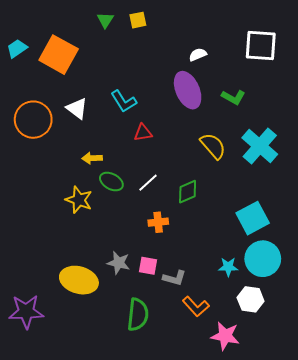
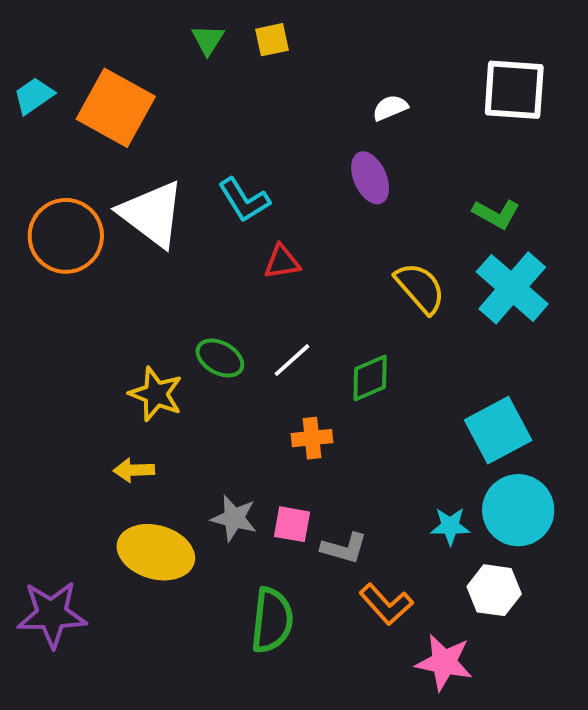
purple ellipse: (188, 90) -> (370, 178), size x0.7
green L-shape: (233, 97) -> (496, 214), moved
white triangle: (77, 108) -> (152, 214), size x1.6
yellow arrow: (92, 158) -> (134, 470), moved

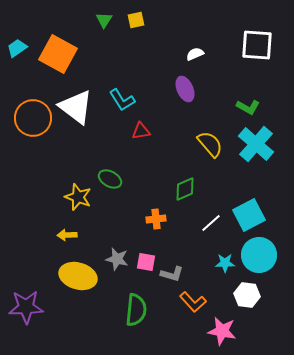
white line: (292, 360) -> (211, 223), moved

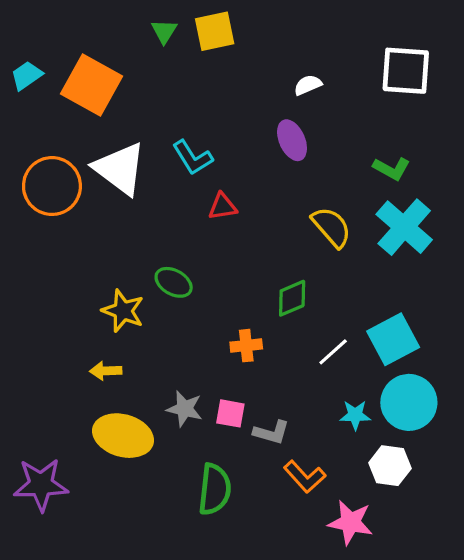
yellow square: (136, 20) -> (215, 31), size x1.5

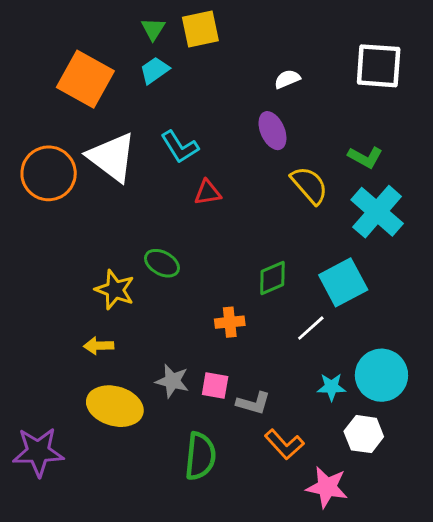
cyan trapezoid: (27, 75) -> (155, 70), moved
yellow semicircle: (332, 227) -> (309, 185), moved
cyan square: (393, 339) -> (343, 282), moved

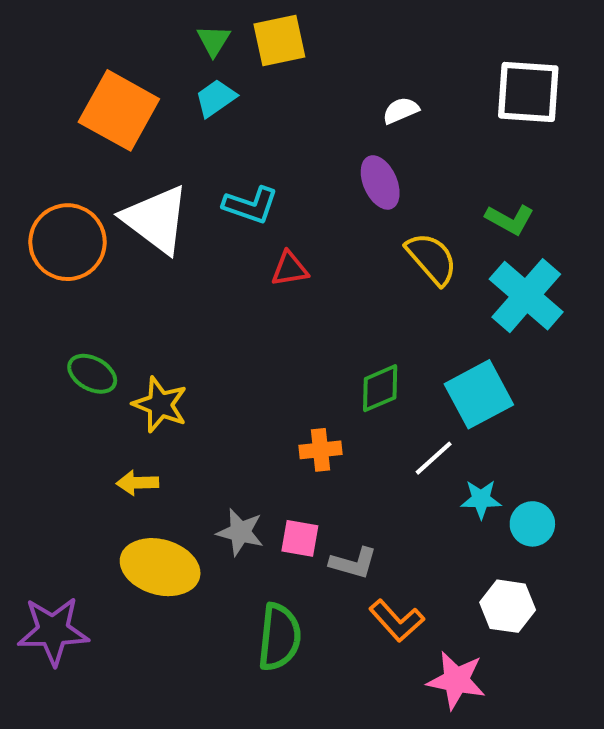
cyan L-shape: (180, 147) -> (251, 205), turned -39
green ellipse: (162, 263) -> (92, 374), moved
cyan circle: (381, 375) -> (532, 524), size x0.6
cyan star: (331, 387) -> (481, 499), moved

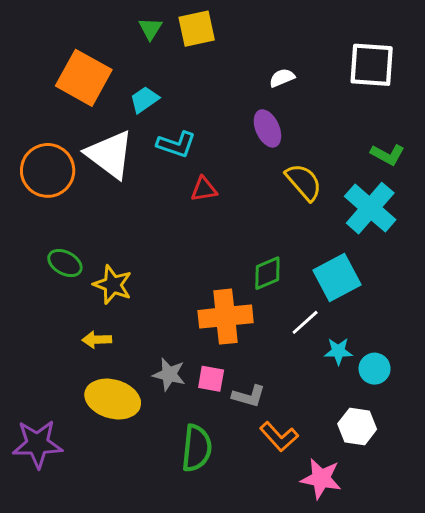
cyan trapezoid: (216, 98) -> (145, 100), moved
green L-shape: (510, 219) -> (388, 155), moved
orange cross: (321, 450) -> (226, 317), size x1.8

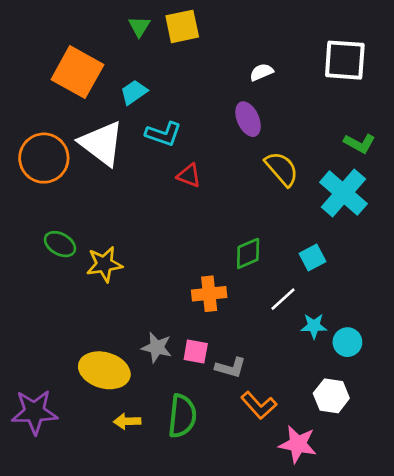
red triangle: (204, 189) -> (189, 176), turned 30
cyan square: (337, 277) -> (313, 257), size x0.6
yellow star: (113, 285) -> (104, 264), turned -30
orange cross: (226, 317) -> (209, 294), size x0.7
yellow arrow: (97, 340) -> (127, 421), moved

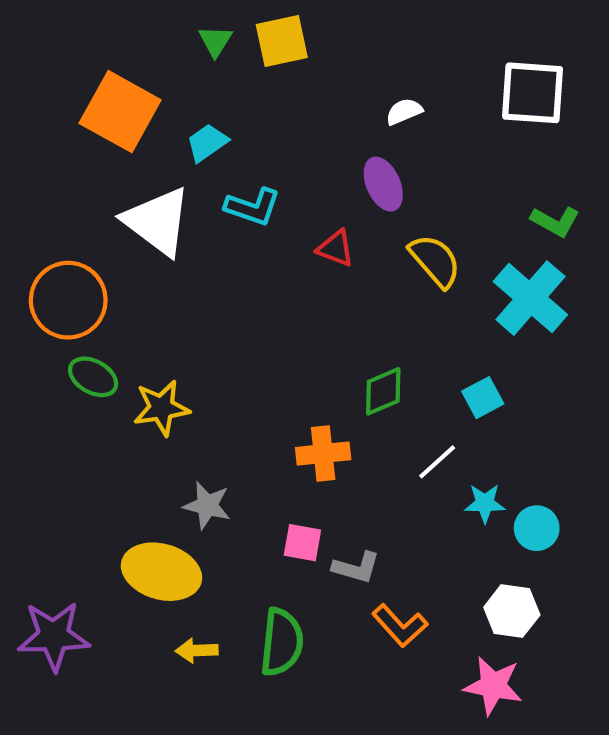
orange circle: (44, 158) -> (68, 300), moved
red triangle: (189, 176) -> (336, 248), moved
gray star: (157, 347) -> (207, 505), moved
pink star: (298, 444) -> (493, 686), moved

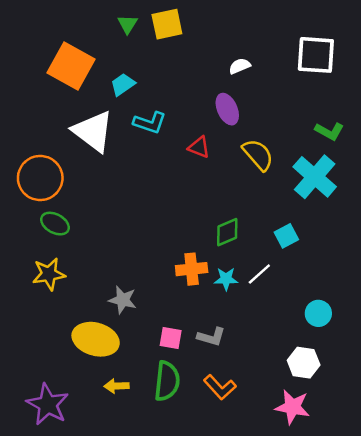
yellow star: (161, 408) -> (49, 274), moved
cyan star: (485, 503) -> (226, 279), moved
pink square: (302, 543) -> (171, 338), moved
orange L-shape: (400, 626) -> (220, 387), moved
purple star: (54, 636) -> (48, 404), moved, turned 30

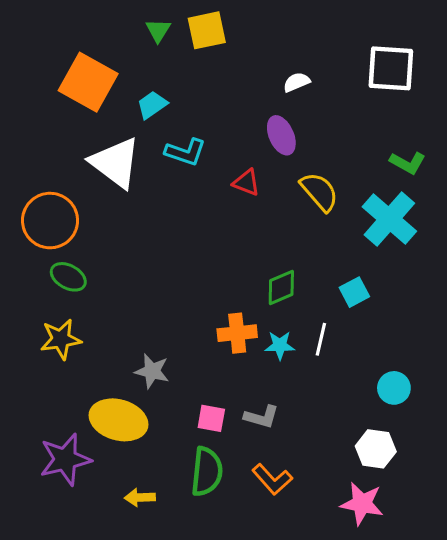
white line: (259, 274) -> (321, 339), turned -35
yellow arrow: (117, 386) -> (140, 497), moved
purple star: (48, 404) -> (65, 459), moved, turned 30

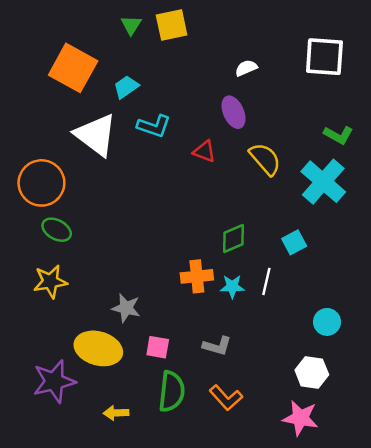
pink square: (211, 418) -> (158, 347), moved

